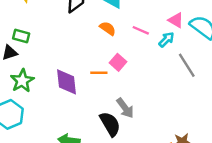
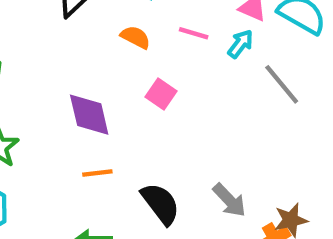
orange line: (99, 73) -> (97, 173), moved
purple diamond: (66, 82) -> (89, 115), moved
gray arrow: (125, 108) -> (229, 200), moved

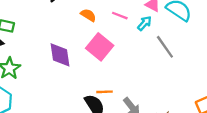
pink square: (161, 94) -> (100, 47), size x1.6
orange line: (97, 173) -> (104, 92), moved

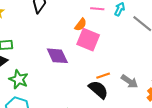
orange semicircle: (88, 15) -> (81, 25), moved, turned 112

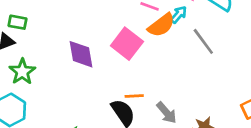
orange semicircle: (81, 25) -> (161, 25), moved, size x1.5

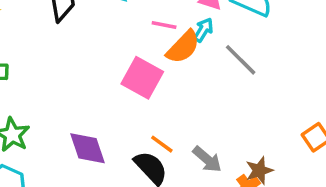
purple diamond: (81, 54) -> (88, 148), moved
orange line: (134, 96) -> (162, 144), turned 48

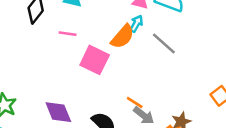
pink line: (164, 25) -> (68, 34), moved
orange line: (162, 144) -> (135, 103), moved

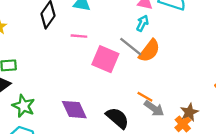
orange semicircle: (122, 37) -> (149, 51), moved
gray line: (164, 43) -> (131, 47), moved

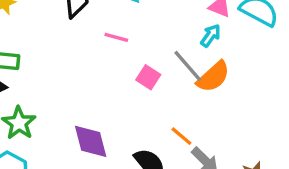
pink square: (105, 59) -> (148, 77), size x0.6
orange line: (145, 97) -> (181, 136), moved

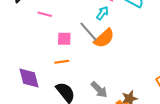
pink square: (148, 77) -> (64, 39), turned -32
orange line: (181, 136) -> (62, 62), moved, turned -48

